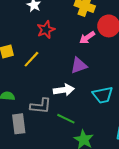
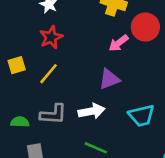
red star: (46, 30) -> (51, 37), moved
gray L-shape: (41, 106) -> (53, 114), moved

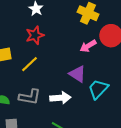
purple triangle: (109, 79) -> (78, 74), turned 48
cyan trapezoid: (141, 116) -> (98, 89), moved, turned 140

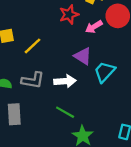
red star: (35, 35) -> (69, 15), moved

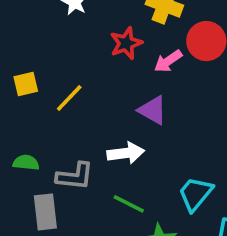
cyan trapezoid: (104, 72) -> (195, 194), moved
gray L-shape: (33, 80) -> (75, 176), moved

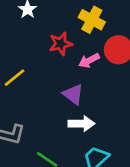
white arrow: (126, 153) -> (81, 124), moved

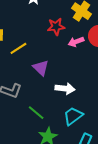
purple triangle: (73, 94) -> (41, 68), moved

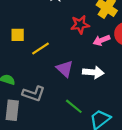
white arrow: (65, 89) -> (93, 72), moved
green line: (36, 113) -> (74, 106), moved

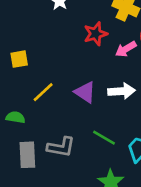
yellow line: (41, 48) -> (43, 92), moved
gray L-shape: (34, 94) -> (61, 147), moved

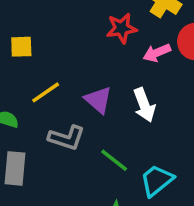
white arrow: (122, 91) -> (144, 105), turned 65
gray L-shape: (61, 147) -> (67, 138), moved

